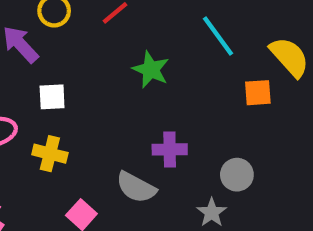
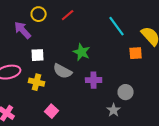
green star: (151, 70) -> (82, 52), moved
gray semicircle: (136, 187) -> (63, 71), moved

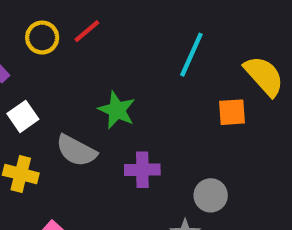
yellow circle: (39, 14) -> (42, 38), moved
cyan line: (117, 26) -> (191, 55), turned 60
white square: (38, 55) -> (23, 116), turned -32

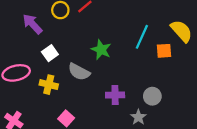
cyan line: (191, 55) -> (142, 37), moved
purple cross: (142, 170) -> (115, 95), moved

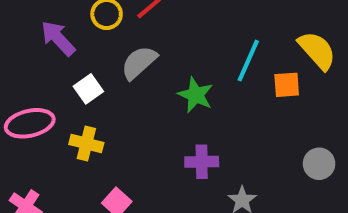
green star: (101, 50) -> (196, 95), moved
gray semicircle: (79, 72) -> (139, 63), moved, turned 110
gray circle: (152, 96) -> (319, 164), moved

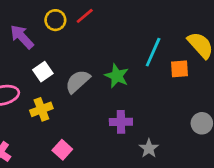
gray semicircle: (139, 63) -> (78, 81), moved
yellow cross: (86, 144) -> (41, 109), turned -35

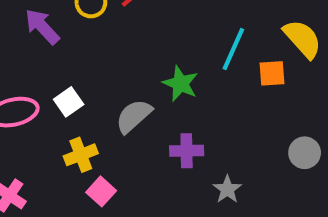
white square: (43, 72) -> (69, 102), moved
gray semicircle: (78, 81) -> (134, 116), moved
yellow cross: (41, 109) -> (81, 155), moved

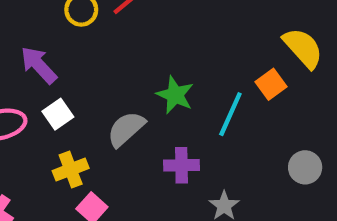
purple arrow: (42, 27) -> (39, 65), moved
cyan line: (233, 49) -> (230, 114), moved
orange square: (272, 73) -> (271, 84), turned -32

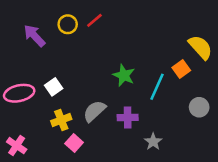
purple arrow: (39, 65) -> (34, 36), moved
gray semicircle: (126, 129) -> (94, 111), moved
gray circle: (305, 167) -> (199, 107), moved

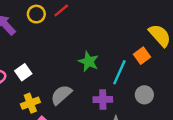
gray circle: (199, 107) -> (144, 95), moved
purple cross: (128, 117) -> (103, 100), moved

